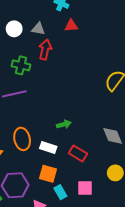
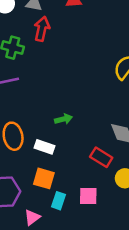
red rectangle: (78, 153) -> (101, 157), moved
cyan rectangle: (60, 192) -> (58, 201), turned 48

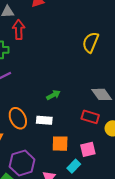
orange square: (44, 178) -> (60, 144), moved
cyan rectangle: (58, 201) -> (74, 166), moved, turned 40

